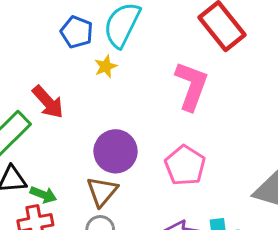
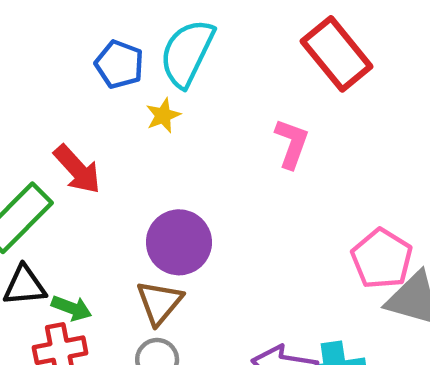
pink L-shape: (191, 86) -> (292, 143), size x0.7
pink pentagon: (185, 165) -> (382, 259), moved

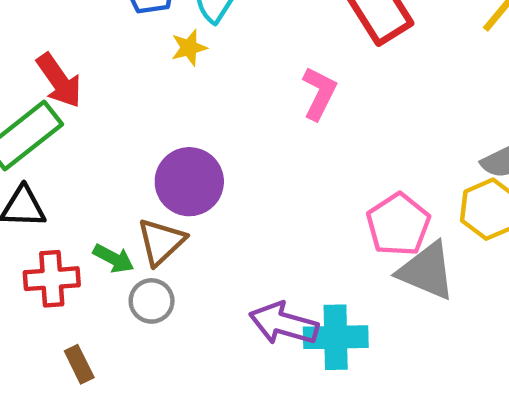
red arrow: (77, 169) -> (59, 81), moved
green arrow: (72, 308) -> (114, 258), moved

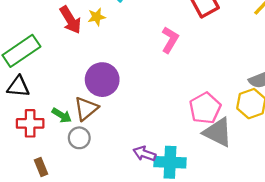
yellow star: (189, 48) -> (97, 17), moved
red arrow: (59, 81) -> (70, 20), moved
purple arrow: (284, 324) -> (144, 154), size x0.7

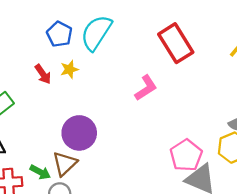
red arrow: (70, 20) -> (43, 74), size x0.7
pink L-shape: (170, 40) -> (146, 88), turned 30

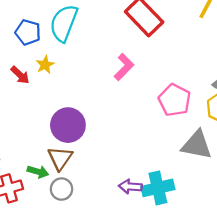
pink pentagon: (186, 155) -> (175, 100), moved

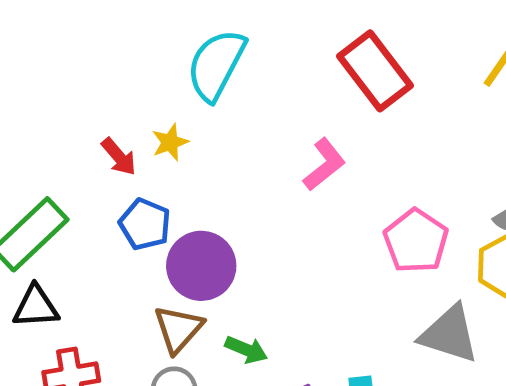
blue pentagon: (28, 32) -> (145, 224), moved
green arrow: (38, 172) -> (246, 350), moved

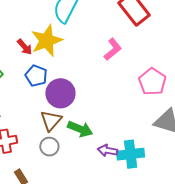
yellow star: (170, 142) -> (47, 41), size x2.0
green arrow: (246, 350) -> (80, 129), size x1.4

